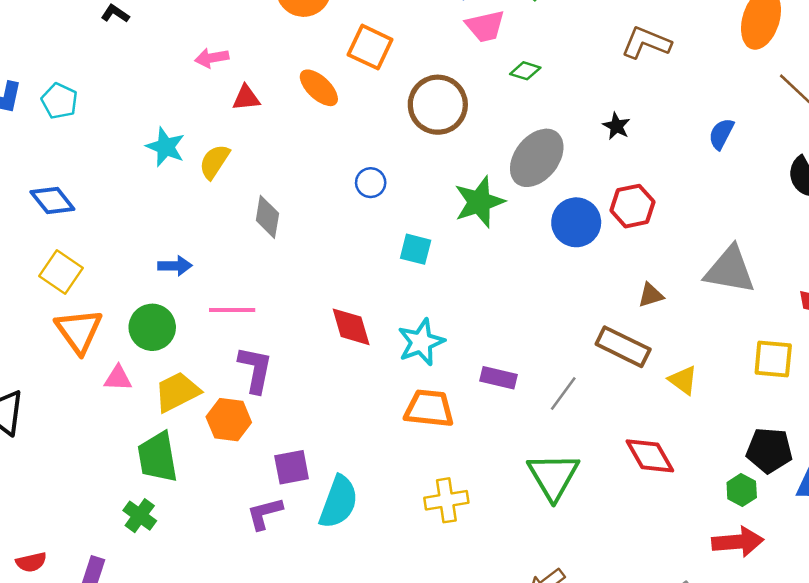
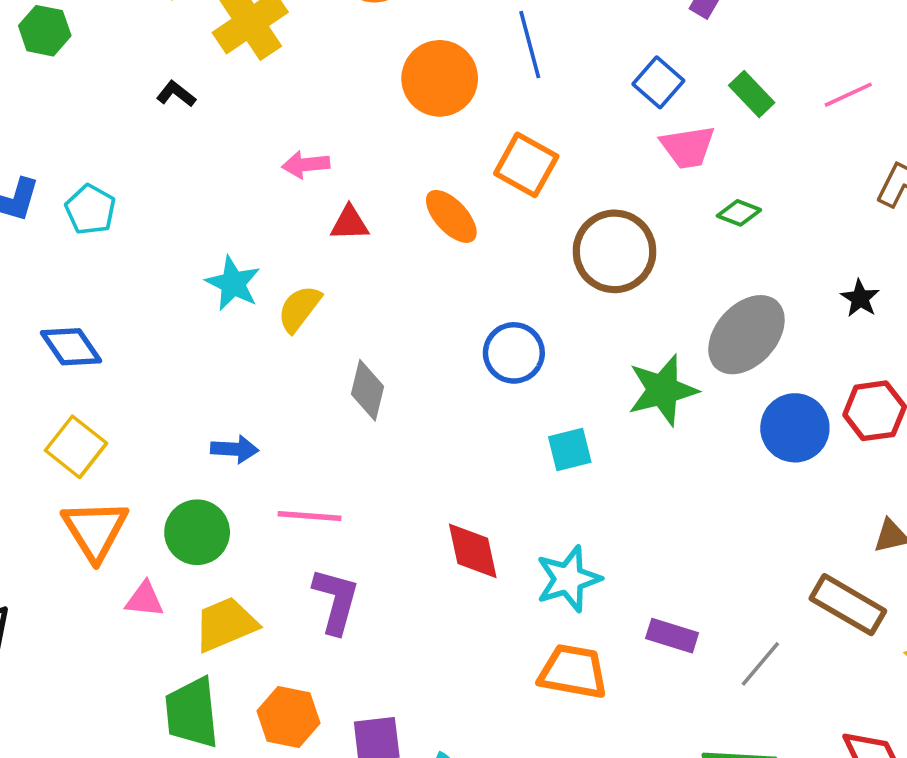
blue circle: (371, 183) -> (514, 353), size x1.4
cyan square: (416, 249) -> (570, 450), turned -32
orange hexagon: (229, 420) -> (289, 717), moved

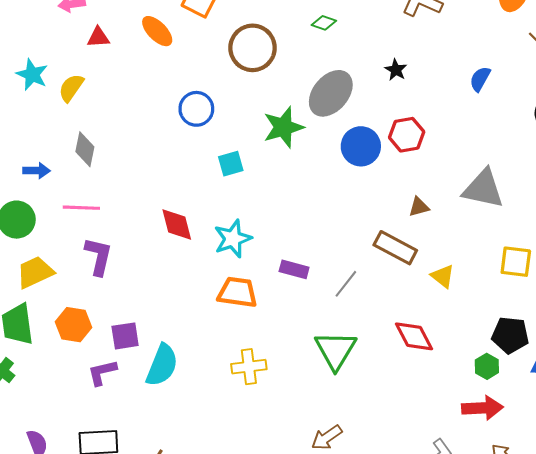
gray diamond: (367, 390) -> (85, 149), moved

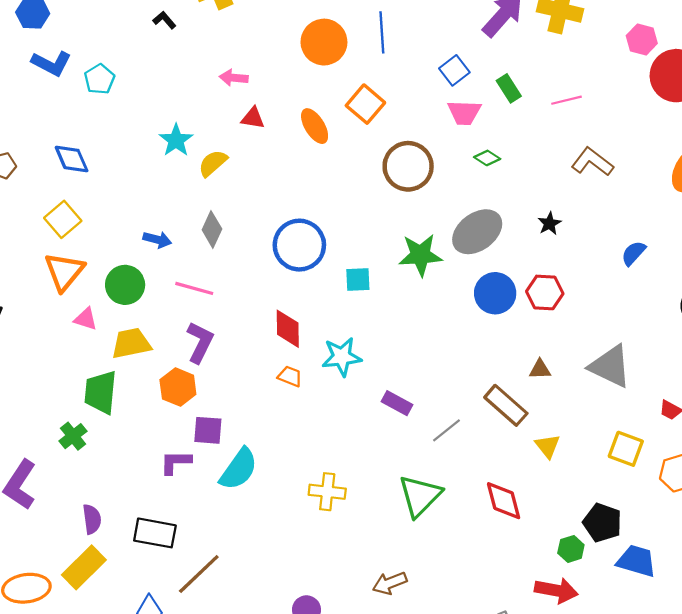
blue circle: (196, 109) -> (299, 245), moved, size x1.4
orange trapezoid: (237, 292) -> (290, 376), moved, size x0.6
orange hexagon: (74, 325) -> (178, 387), moved

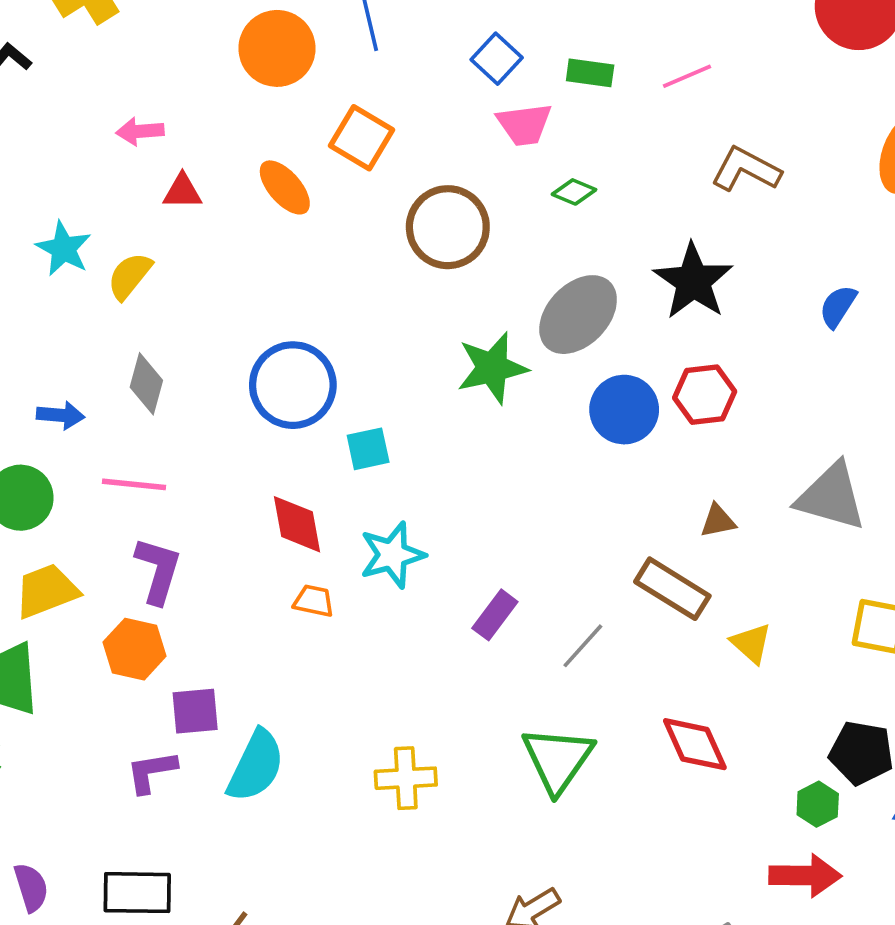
green rectangle: (509, 88) -> (590, 73), turned -40
black star: (549, 223) -> (693, 281), size x2.0
cyan square: (358, 280) -> (368, 449), moved
purple rectangle: (397, 403) -> (495, 615), turned -72

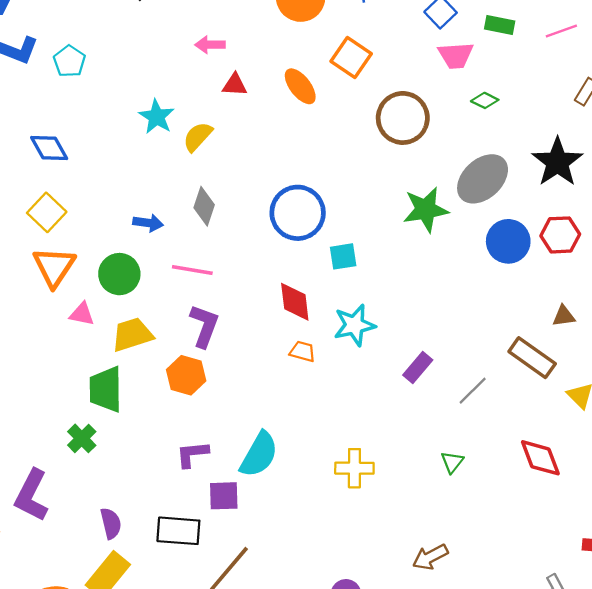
purple square: (195, 711) -> (224, 496), moved
green triangle: (558, 759) -> (452, 462), size x0.5

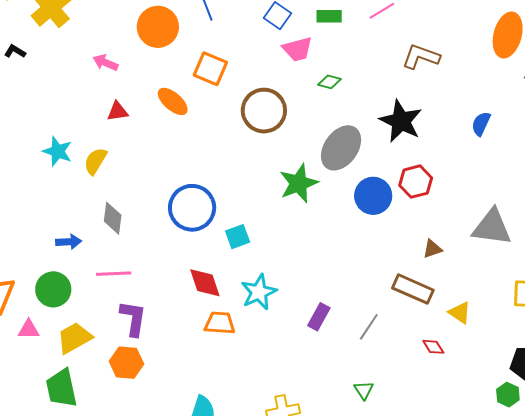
pink arrow: (210, 45) -> (105, 63), moved, turned 35
orange trapezoid: (303, 351) -> (220, 323), size x1.4
red diamond: (540, 458) -> (433, 347), moved, size x0.6

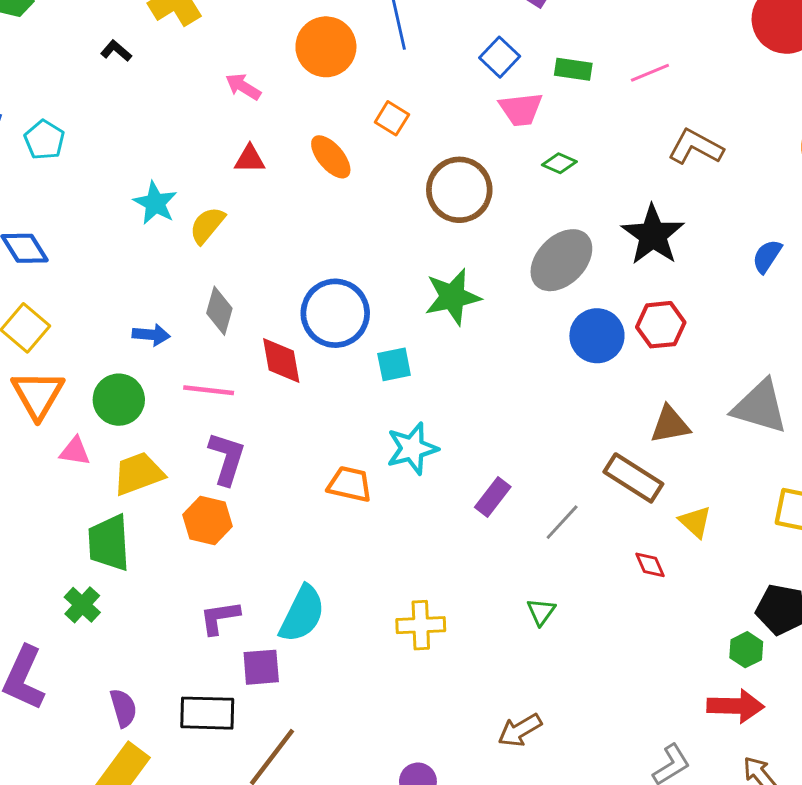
orange square: (210, 69) -> (392, 118), size x0.7
green star: (299, 183) -> (453, 297), moved
brown triangle: (432, 249) -> (670, 425), size x1.4
red diamond: (205, 283) -> (281, 360), moved

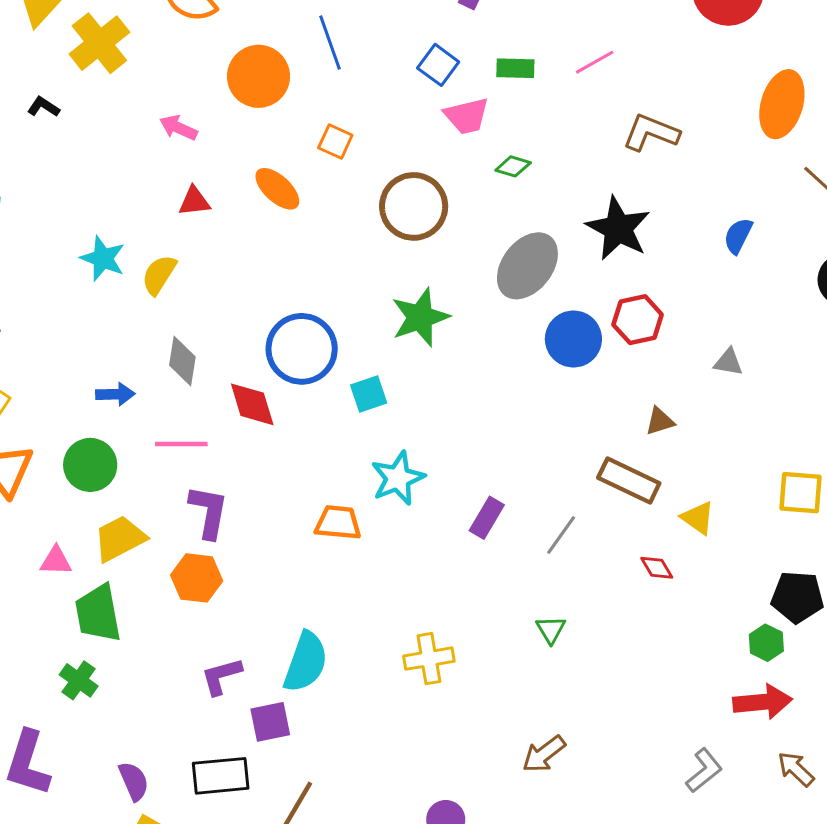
gray triangle: (760, 407) -> (728, 362), moved, size x0.5
brown triangle: (670, 425) -> (660, 421), size x0.7
pink triangle: (75, 451) -> (56, 561), moved

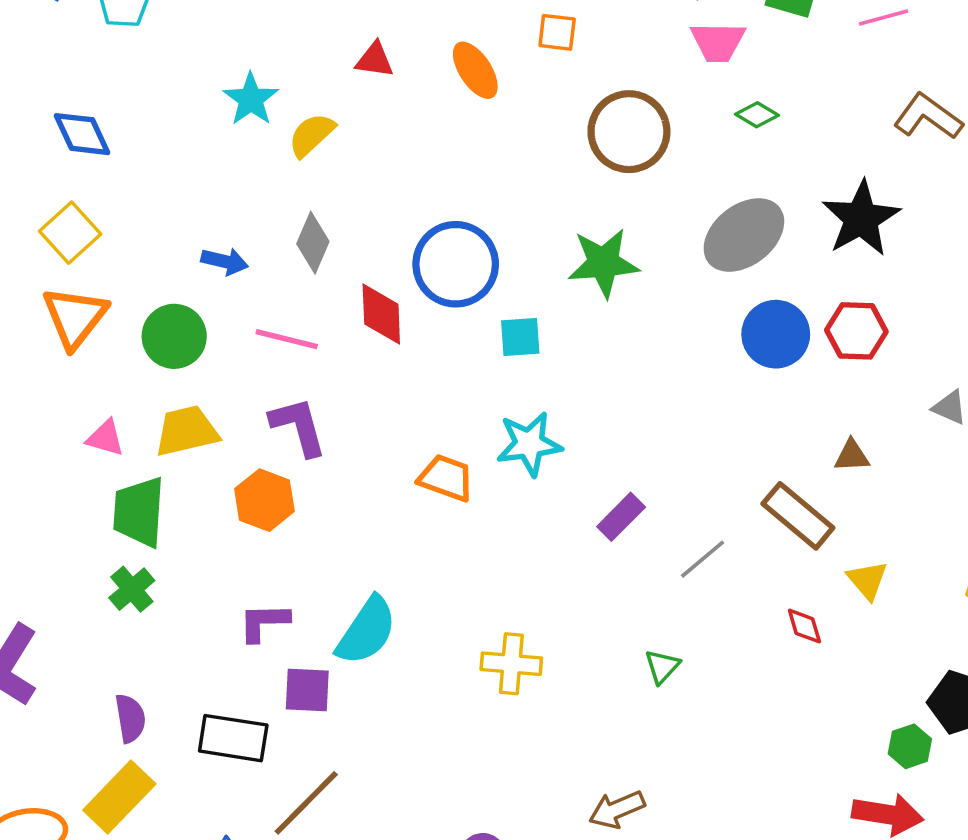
orange square: (335, 141) -> (557, 32), turned -32
purple L-shape: (209, 512) -> (298, 426), turned -40
green cross: (79, 680) -> (132, 589), moved

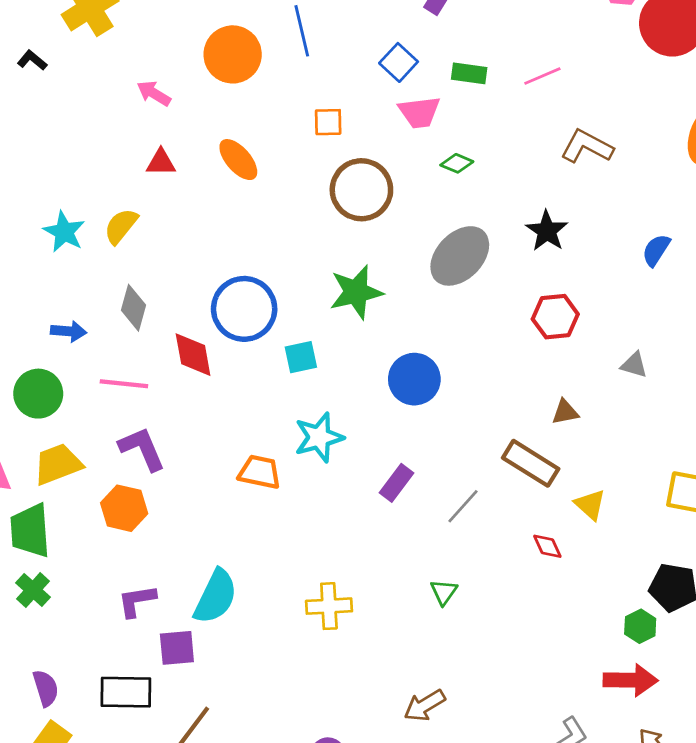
orange square: (557, 32) -> (328, 122), moved
cyan star: (251, 99) -> (64, 232), moved
black star: (861, 218) -> (547, 231), size x0.7
blue circle: (776, 334) -> (414, 379), moved

